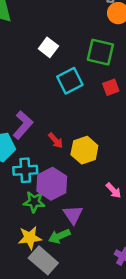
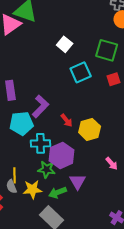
green arrow: (59, 236) -> (58, 193), moved
yellow star: (30, 238) -> (32, 190), moved

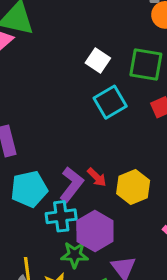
white square: (65, 44) -> (98, 61), moved
purple L-shape: (40, 106) -> (72, 185), moved

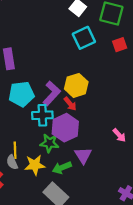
red arrow: (97, 177) -> (70, 104), moved
yellow hexagon: (133, 187) -> (76, 85), moved

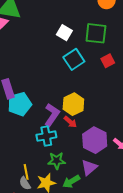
cyan pentagon: (21, 94) -> (20, 104), moved
purple hexagon: (65, 128) -> (95, 140), moved
purple triangle: (83, 155) -> (89, 167), turned 30

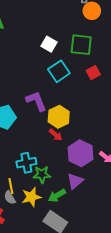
purple L-shape: (52, 115) -> (36, 101), moved, turned -55
cyan cross: (46, 136) -> (26, 163), moved

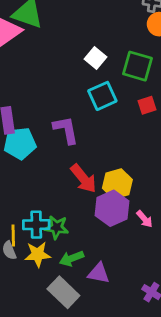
yellow hexagon: (59, 117) -> (117, 184), moved
red arrow: (56, 135) -> (84, 179), size x1.6
cyan cross: (26, 163) -> (36, 225), moved
purple triangle: (75, 181) -> (99, 273), moved, turned 42

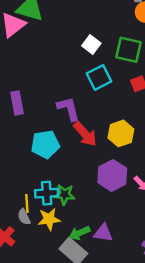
cyan pentagon: (20, 143) -> (45, 144), moved
red arrow: (84, 179) -> (85, 134), moved
yellow hexagon: (117, 184) -> (121, 133), moved
green arrow: (71, 258) -> (79, 233), moved

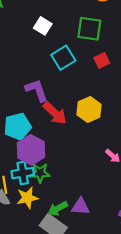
white square: (91, 45) -> (43, 26), moved
purple hexagon: (112, 175) -> (31, 150), moved

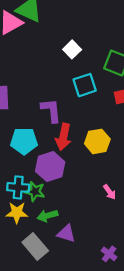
red arrow: (55, 113) -> (63, 137), turned 45
purple hexagon: (31, 150) -> (50, 167), moved
green arrow: (58, 209) -> (47, 216), moved

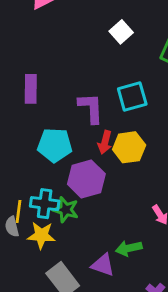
cyan square: (85, 85) -> (132, 96), moved
red arrow: (63, 137) -> (105, 142), size x0.7
yellow hexagon: (97, 141) -> (129, 147), moved
green arrow: (47, 216) -> (129, 248), moved

